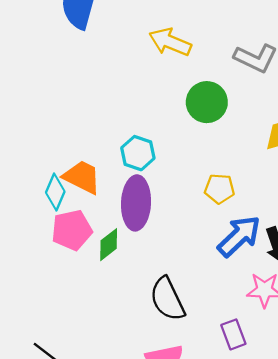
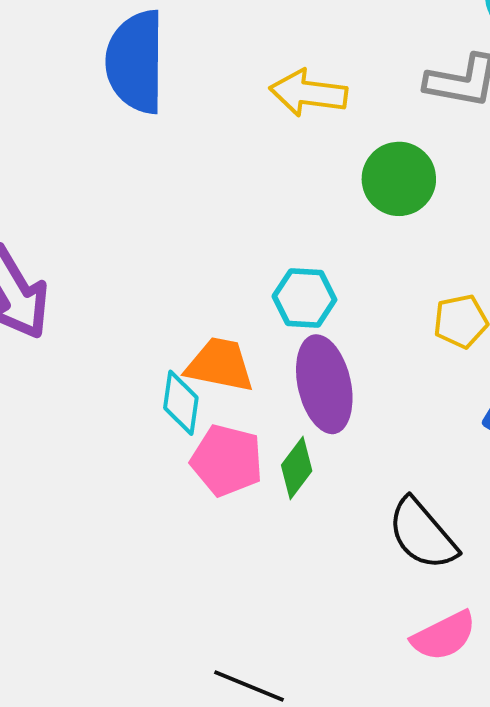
pink pentagon: (72, 230) -> (227, 460), turned -30

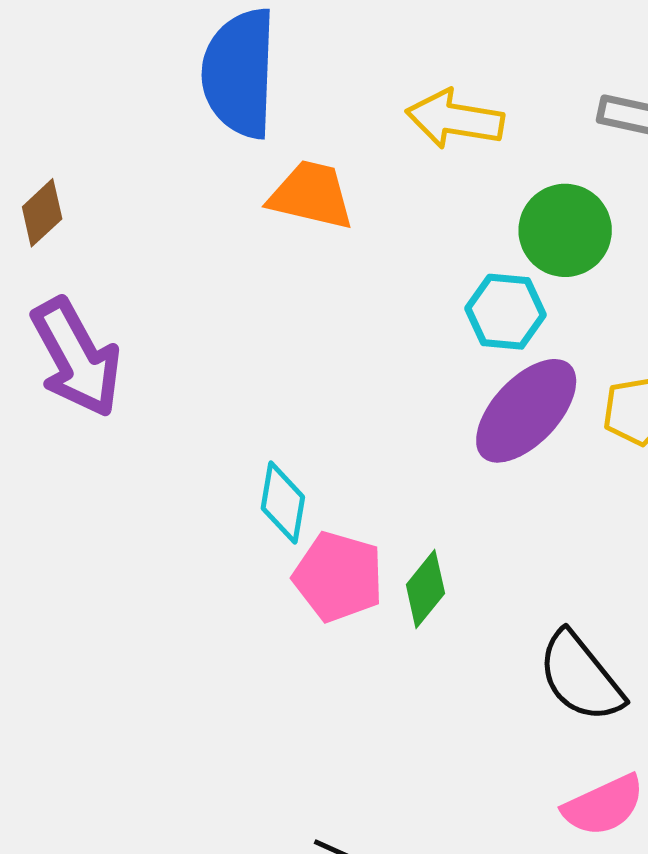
cyan hexagon: (304, 298) -> (506, 312), moved
orange trapezoid: (220, 365) -> (311, 195), moved
purple ellipse: (324, 384) -> (526, 411), moved, turned 54

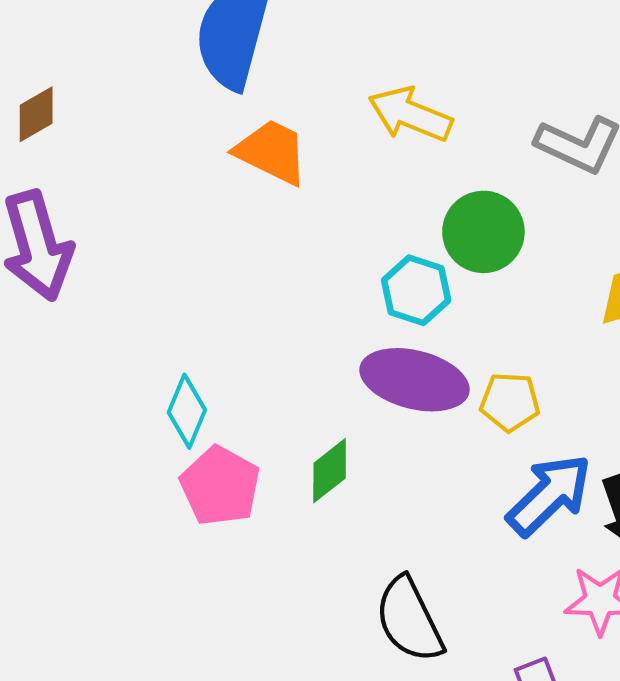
purple ellipse: (526, 411) -> (415, 380), turned 48
green diamond: (425, 589) -> (330, 471), moved

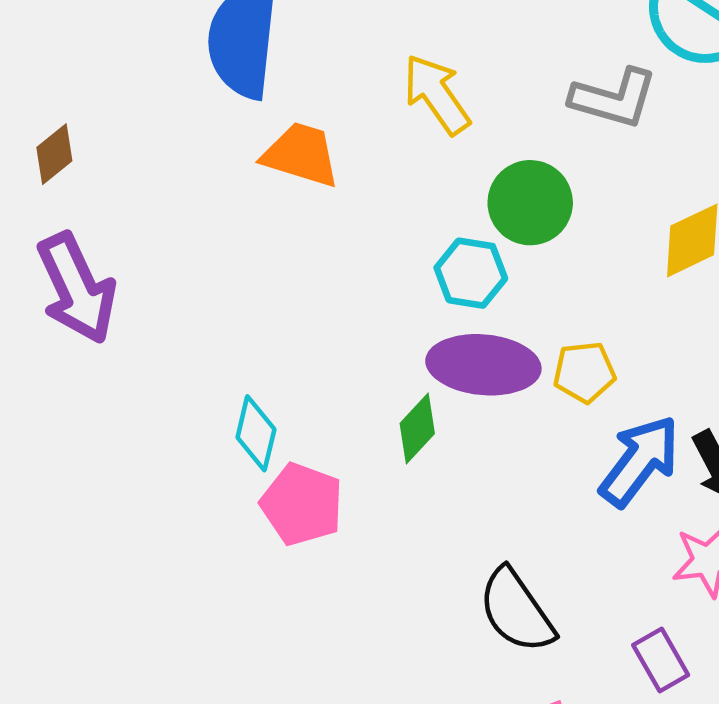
yellow arrow: (410, 114) -> (437, 94), turned 42
green diamond: (330, 471) -> (417, 429), moved

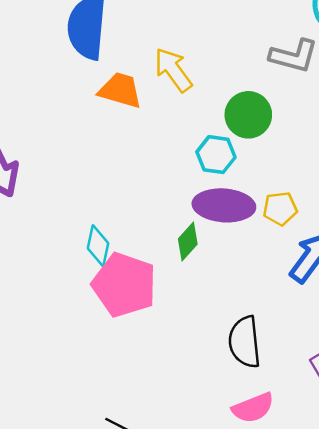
yellow arrow: (437, 94) -> (173, 70), moved
pink pentagon: (302, 504) -> (124, 285), size x1.4
black semicircle: (516, 611) -> (245, 342), turned 30

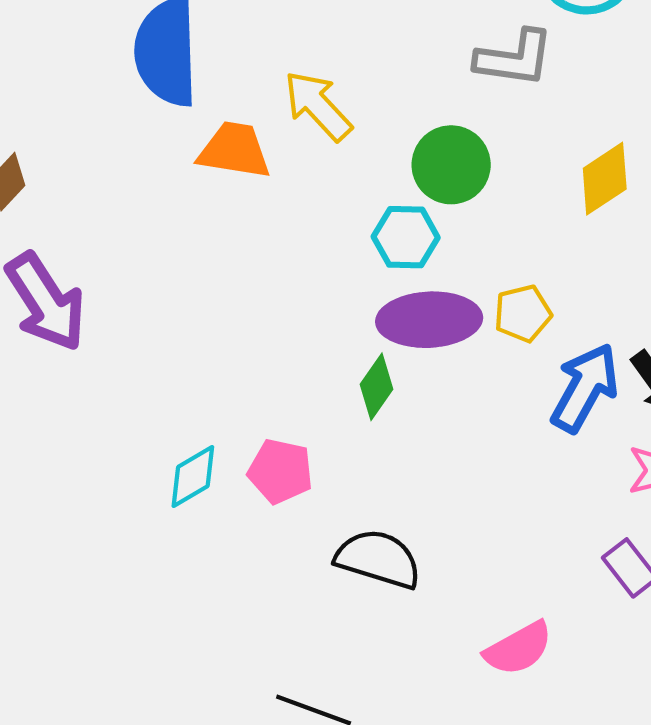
cyan diamond: (98, 246) -> (193, 477), moved, turned 54
pink pentagon: (124, 285) -> (280, 471), size x0.6
black semicircle: (245, 342) -> (378, 559), moved, turned 120

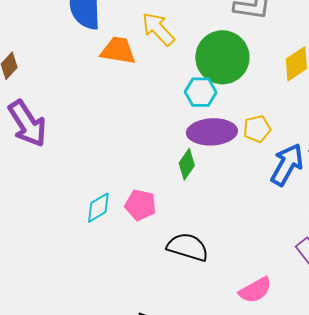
green circle: (451, 165) -> (222, 57), size x1.4

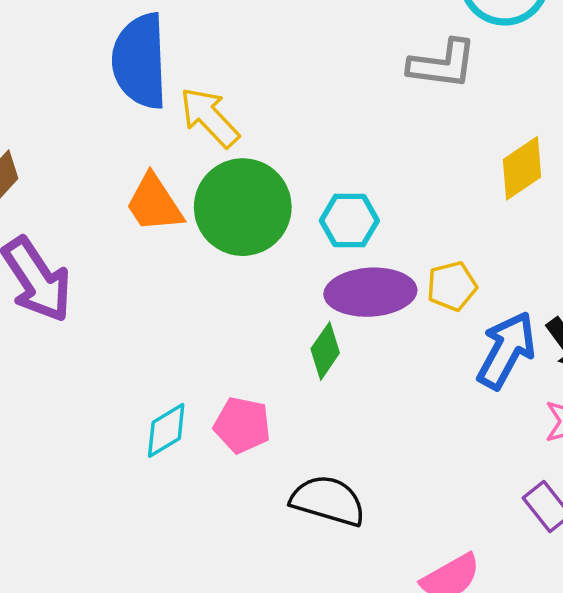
yellow arrow: (158, 29) -> (210, 117), moved
orange trapezoid: (118, 51) -> (154, 203), moved, turned -132
green circle: (222, 57) -> (243, 207), moved

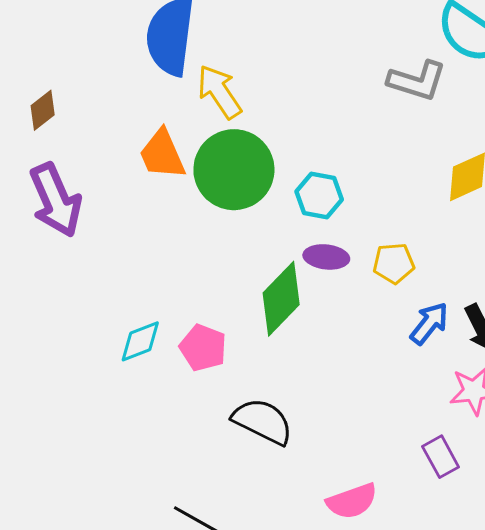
purple ellipse: (370, 292) -> (326, 257), size x0.6
blue arrow: (506, 350) -> (429, 323), size x0.7
green diamond: (325, 351) -> (281, 299), size x1.6

